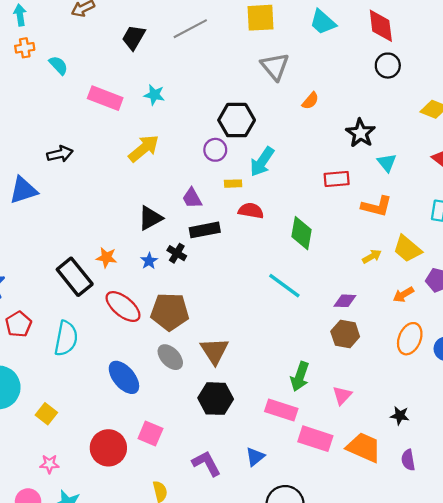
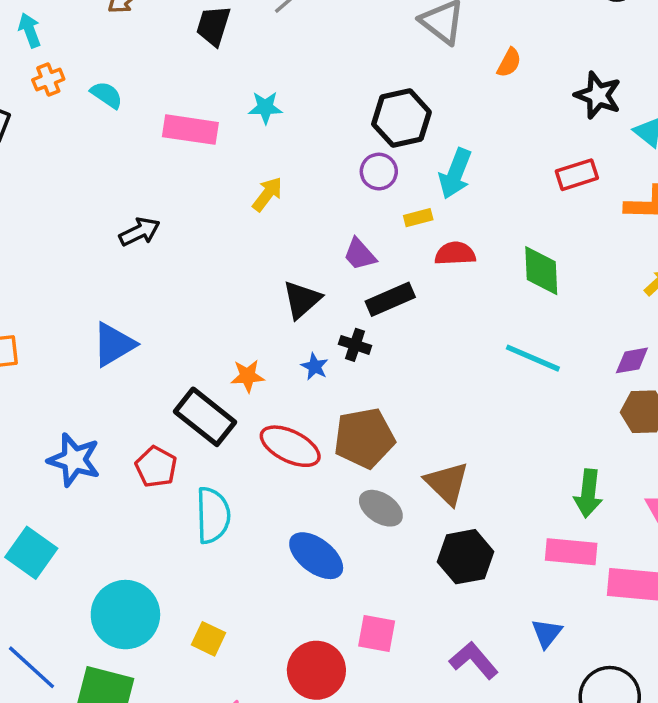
yellow arrow: (144, 148) -> (267, 194), size x0.7
blue triangle: (23, 190) -> (114, 344), moved
red pentagon: (19, 324) -> (156, 467), moved

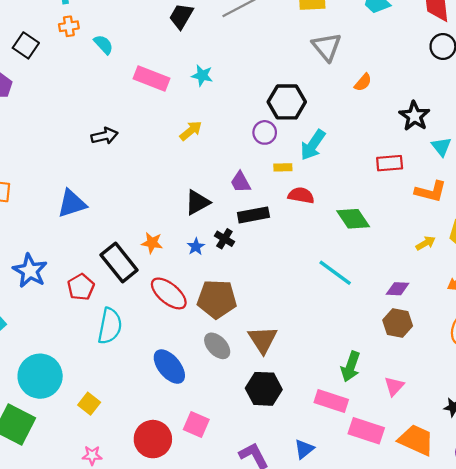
green diamond: (541, 271) -> (353, 219), turned -44

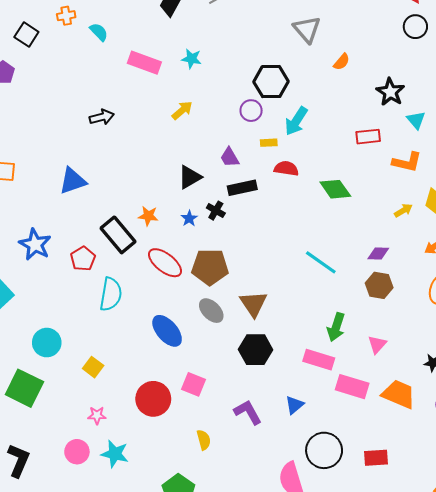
cyan line: (335, 273) -> (321, 262), moved
cyan circle: (40, 376) -> (47, 343), size x0.7

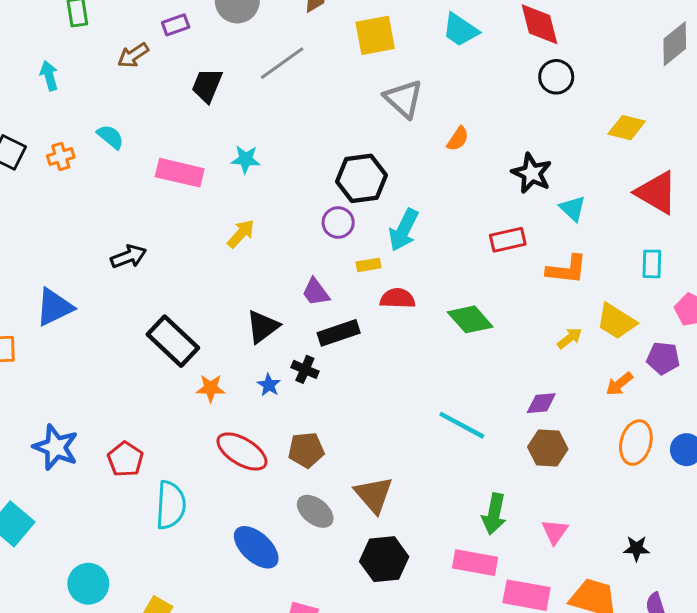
orange cross: (66, 16) -> (61, 157), moved
blue triangle: (73, 181) -> (54, 307), moved
black rectangle: (118, 235) -> (173, 341), moved
brown pentagon: (210, 267) -> (306, 450), size x0.7

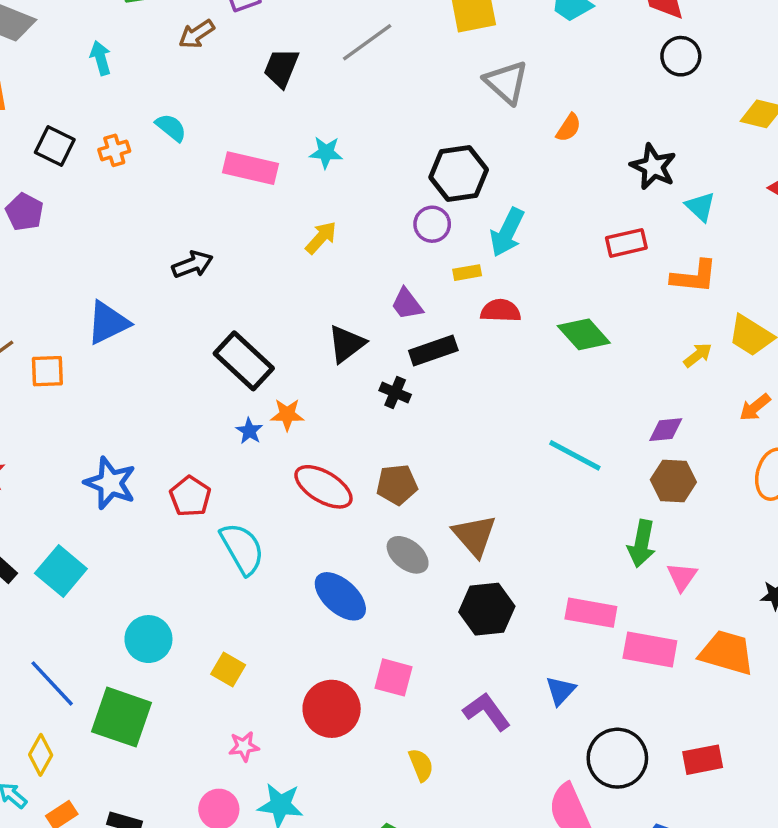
blue star: (269, 385) -> (249, 431), moved
cyan semicircle: (171, 505) -> (242, 549), turned -33
green arrow: (494, 514) -> (642, 544), moved

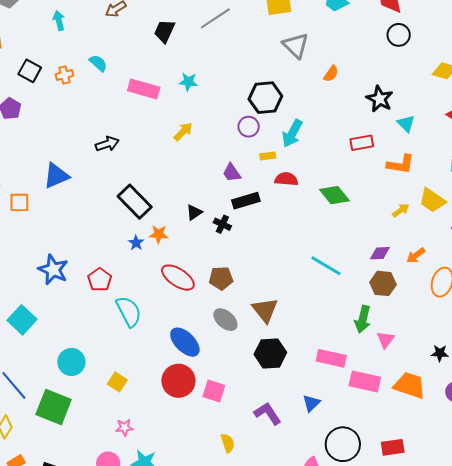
black triangle: (346, 344) -> (194, 212), moved, size x0.7
orange arrow: (755, 407) -> (416, 255), moved
red circle: (332, 709) -> (178, 381), moved

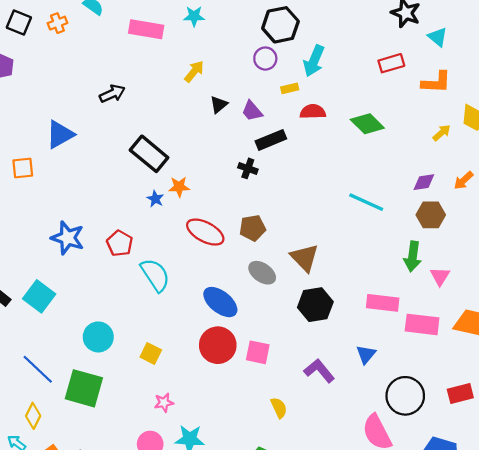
black triangle: (194, 212) -> (219, 105), moved

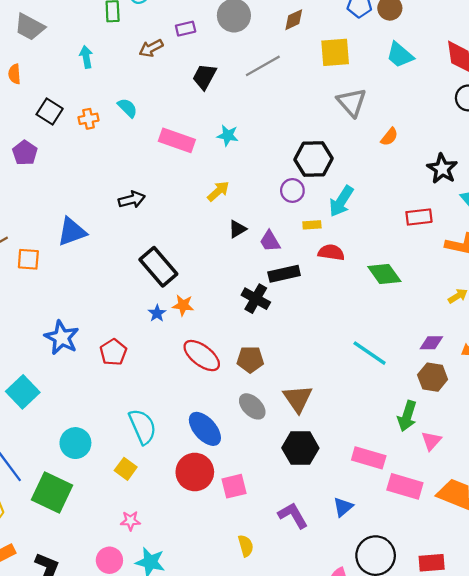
black cross: (248, 168) -> (256, 299), size x1.4
cyan semicircle: (155, 275) -> (143, 427), moved
pink square: (258, 352) -> (234, 486), turned -35

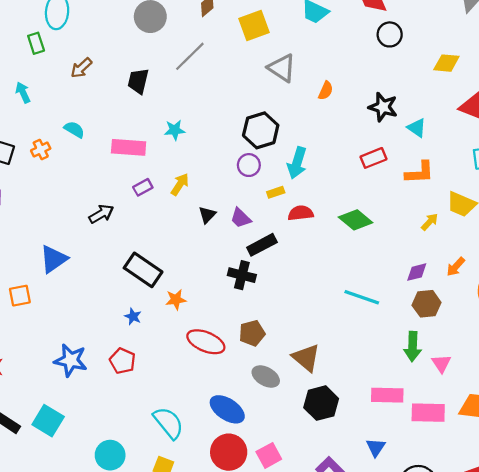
purple rectangle: (186, 29) -> (143, 187), moved
blue star: (157, 313) -> (133, 316), moved

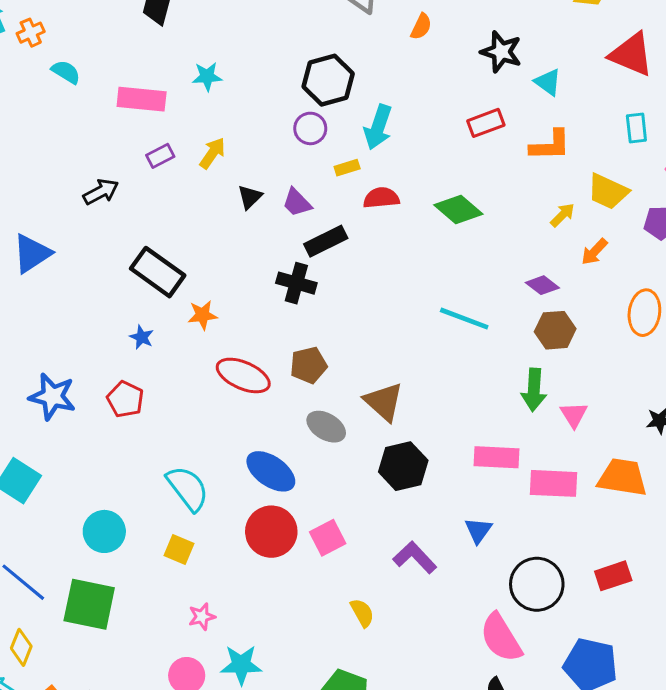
orange cross: (41, 149) -> (31, 33), moved
orange arrow: (456, 267) -> (594, 252), moved
purple diamond: (417, 272) -> (542, 285), turned 50

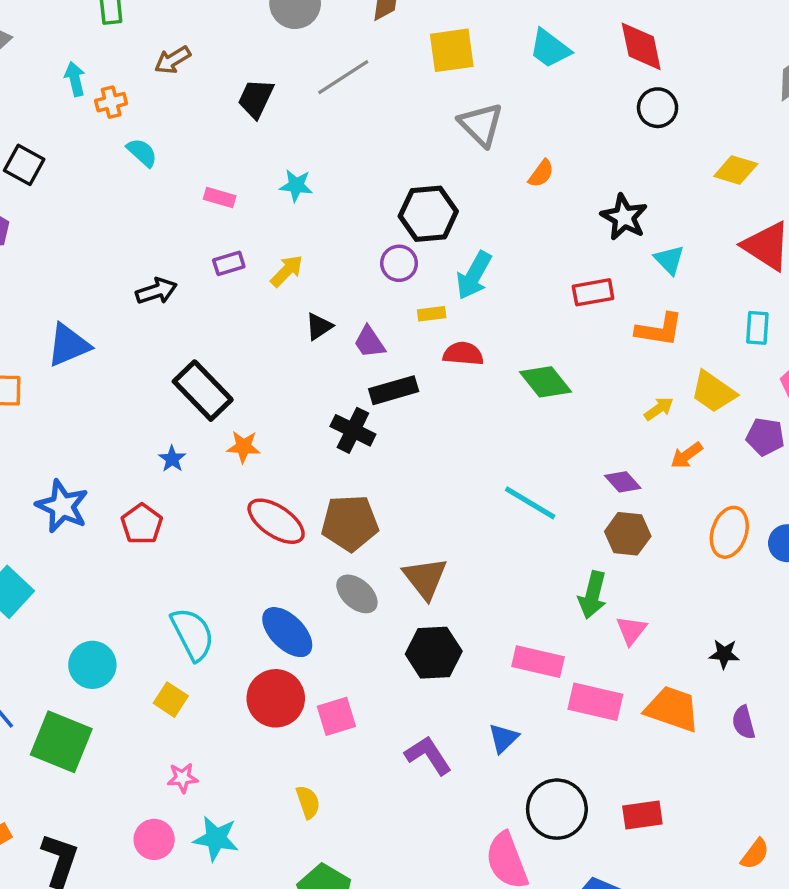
pink rectangle: (142, 99) -> (220, 197), size x0.6
brown pentagon: (309, 365) -> (350, 523), size x1.4
yellow semicircle: (362, 613) -> (308, 802), moved

